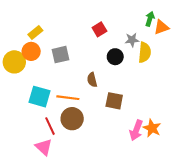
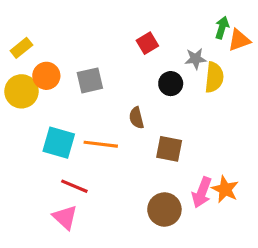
yellow rectangle: (35, 33) -> (21, 48), moved
brown circle: (72, 119) -> (164, 209), moved
red line: (50, 126) -> (74, 186), turned -42

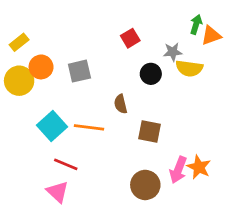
yellow semicircle: (214, 77) -> (189, 68), turned 92
cyan square: (59, 143) -> (52, 126), turned 32

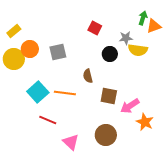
red square: (130, 38) -> (95, 28), turned -32
pink arrow: (178, 170) -> (130, 106), moved, turned 36
pink triangle: (57, 192) -> (71, 142), moved

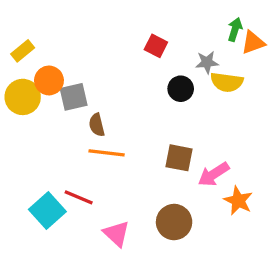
gray square: (58, 52) -> (74, 97), moved
brown semicircle: (88, 76) -> (97, 125), moved
cyan square: (38, 92) -> (47, 210), moved

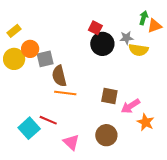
black circle: (181, 89) -> (102, 44), moved, size x1.5
brown semicircle: (97, 125) -> (59, 76), size x1.5

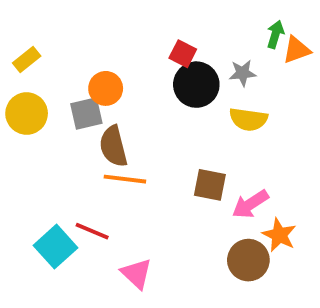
orange circle: (30, 49) -> (106, 88), moved
yellow semicircle: (139, 50) -> (248, 119), moved
brown circle: (106, 135) -> (248, 260), moved

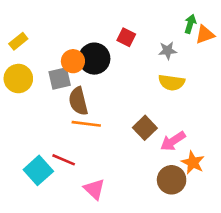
black circle: (196, 85) -> (94, 59), moved
brown square: (210, 185) -> (145, 128), turned 35

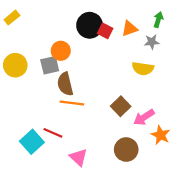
orange triangle: (205, 35) -> (130, 29), moved
yellow rectangle: (18, 41) -> (12, 18), moved
gray star: (168, 51) -> (152, 42), moved
black circle: (94, 59) -> (90, 25), moved
brown circle: (172, 180) -> (126, 150), moved

